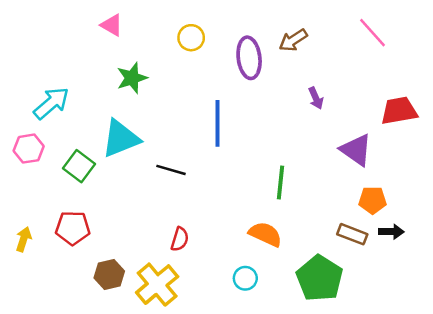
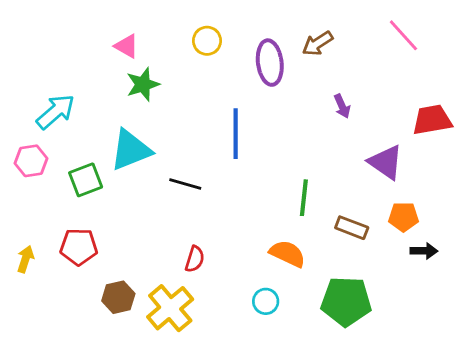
pink triangle: (112, 25) -> (127, 46), moved
green square: (79, 166) -> (86, 180), turned 32
brown rectangle: (352, 234) -> (352, 228), moved
green pentagon: (320, 278) -> (346, 301), turned -30

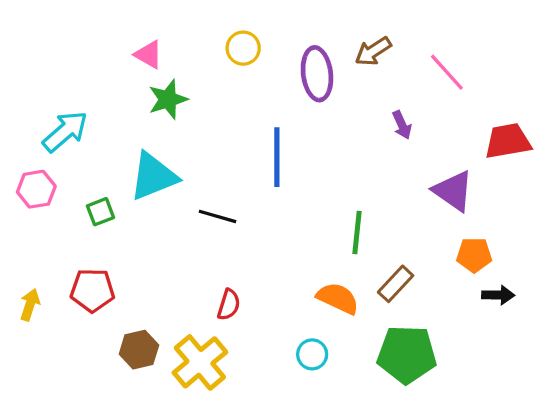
pink line: (403, 35) -> (447, 72), moved
green square: (86, 180) -> (100, 212), size x0.7
brown rectangle: (352, 228) -> (396, 284), moved, turned -68

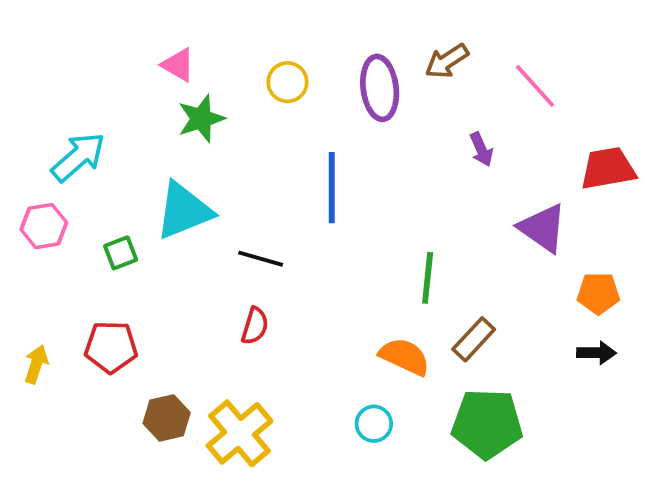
yellow circle: (243, 48) -> (287, 82), moved
orange pentagon: (474, 255) -> (598, 293), moved
red semicircle: (229, 305) -> (255, 326), moved

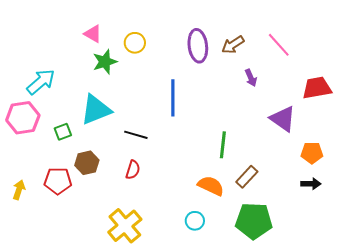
brown arrow: (447, 61) -> (233, 45), moved
yellow circle: (287, 82) -> (135, 43), moved
pink hexagon: (44, 226) -> (23, 118), size x1.4
brown hexagon: (167, 418) -> (87, 163), moved

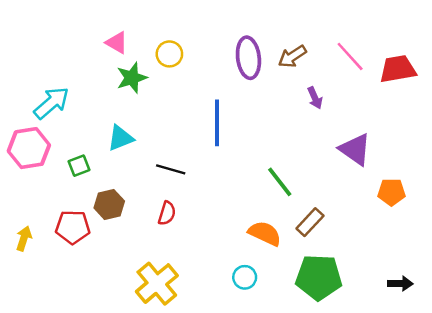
red trapezoid: (317, 88) -> (398, 69), moved
cyan triangle: (96, 110) -> (120, 138), size x0.7
green line: (223, 145) -> (280, 182), turned -44
black arrow: (311, 184) -> (400, 284), moved

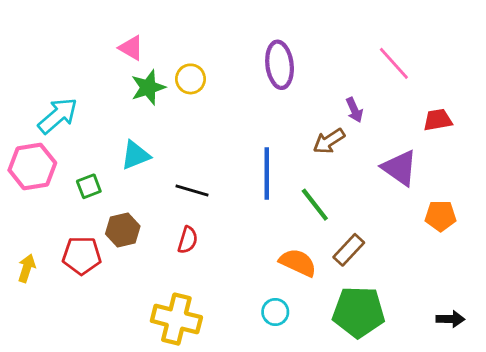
yellow circle: (169, 54) -> (191, 79), moved
brown arrow: (292, 56) -> (329, 141), moved
red trapezoid: (398, 69) -> (438, 120), moved, size x0.7
blue line: (217, 123) -> (267, 174), moved
yellow cross: (157, 284) -> (176, 319), turned -36

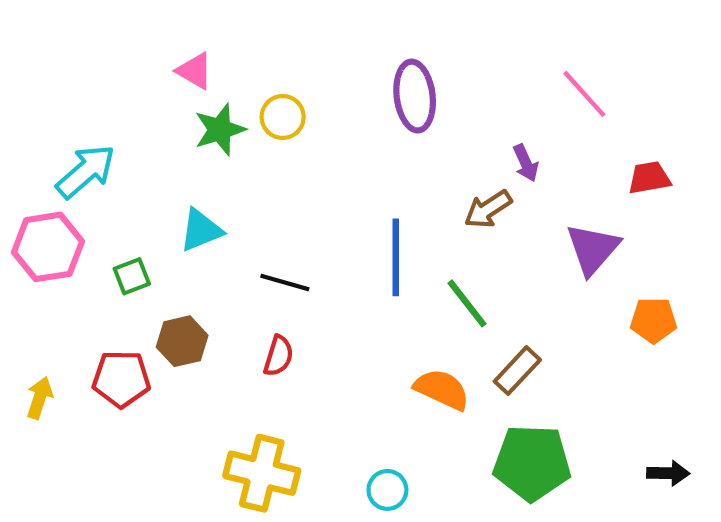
purple triangle: (400, 168) -> (593, 249), turned 36
cyan circle: (275, 312) -> (387, 490), moved

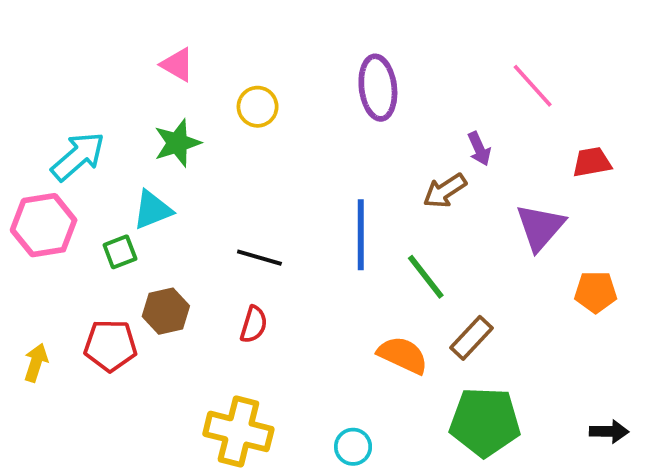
green star: (220, 130) -> (177, 143), moved
cyan triangle: (201, 230) -> (152, 210), moved

